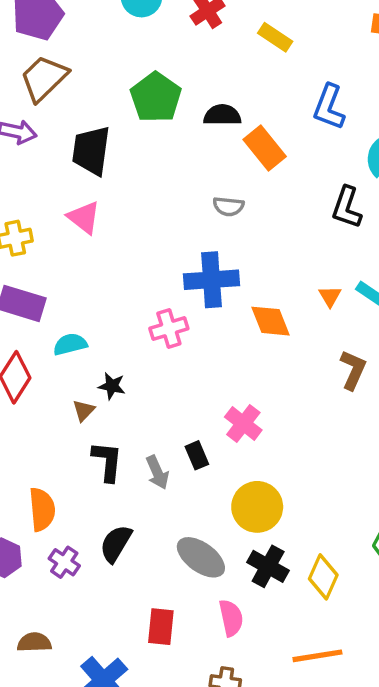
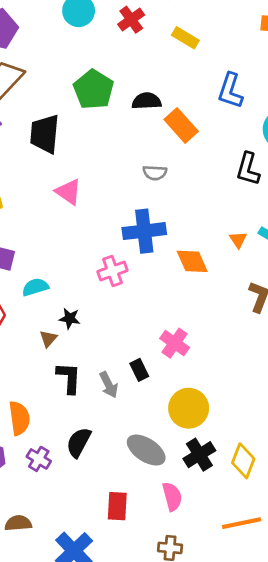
pink triangle: (84, 217) -> (68, 192), moved
black cross: (268, 566) -> (199, 455), turned 32

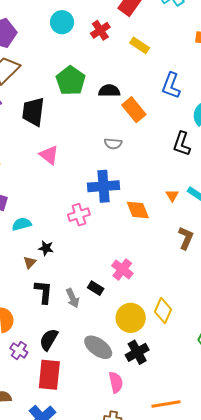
black rectangle: (139, 370) -> (96, 288), turned -35
yellow diamond: (243, 461) -> (163, 311), moved
red rectangle: (117, 506) -> (49, 375), moved, size x1.4

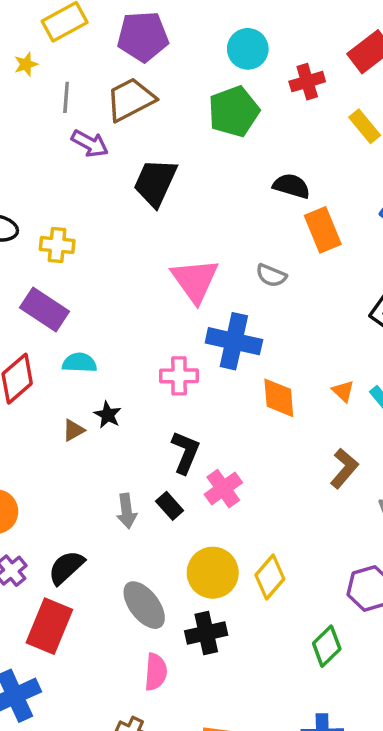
green pentagon: (71, 81) -> (234, 111), moved
pink triangle: (49, 155) -> (195, 280), moved, size x1.4
orange triangle: (172, 195) -> (343, 391), turned -32
black L-shape: (44, 292) -> (186, 452), moved

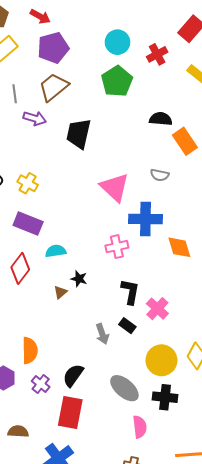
yellow cross: (57, 245) -> (28, 183), turned 36
black cross: (206, 633) -> (165, 397), turned 30

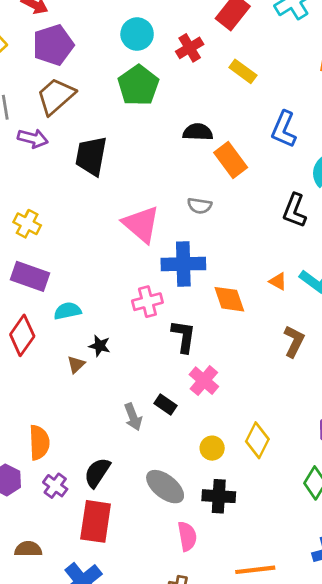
black L-shape: (130, 292) -> (184, 336), moved
yellow circle: (161, 360) -> (212, 448), size x0.6

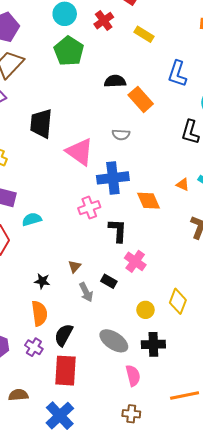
black trapezoid: (91, 156) -> (41, 123), moved
black star: (100, 346) -> (42, 281), moved
brown triangle: (76, 364) -> (75, 266), moved
orange semicircle: (39, 443) -> (39, 313), moved

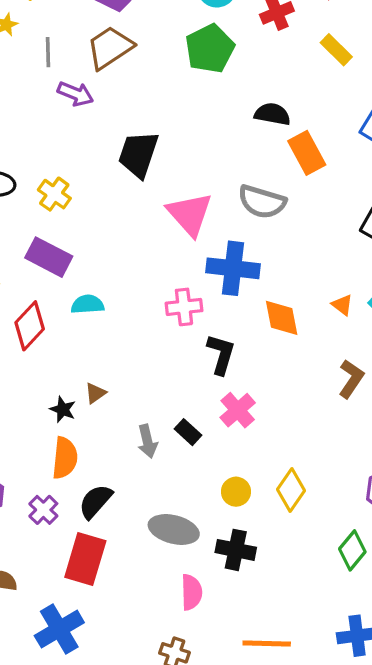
gray semicircle: (121, 135) -> (262, 202), size x1.6
brown triangle: (75, 266) -> (95, 393), moved
black star: (42, 281) -> (63, 409), moved
gray ellipse: (114, 341) -> (174, 529), turned -32

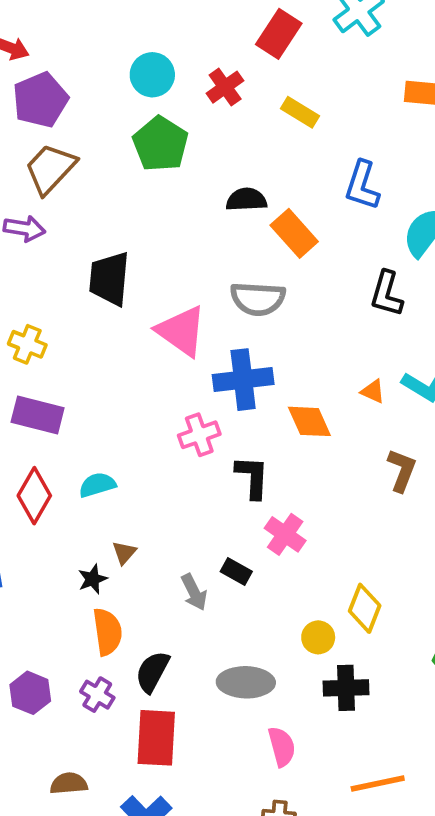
cyan semicircle: (88, 304) -> (97, 485), moved
black star: (63, 409) -> (93, 579), turned -30
yellow circle: (236, 492) -> (318, 637), moved
black cross: (236, 550) -> (346, 688), moved

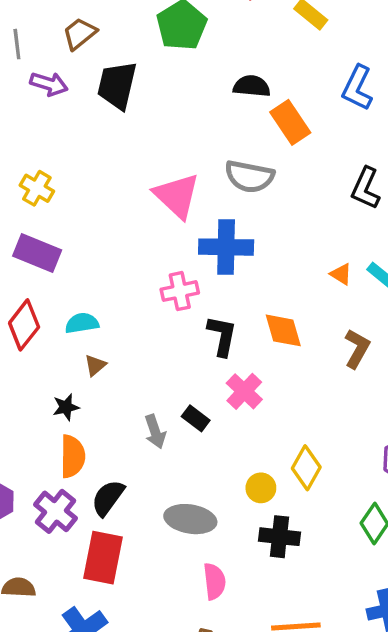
brown trapezoid: (50, 169) -> (80, 34), size x0.7
black trapezoid: (109, 279) -> (117, 85), moved
orange diamond: (309, 421) -> (283, 330), moved
brown triangle: (124, 553) -> (95, 365), moved
purple cross: (97, 695) -> (56, 511), size x1.4

